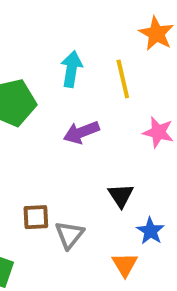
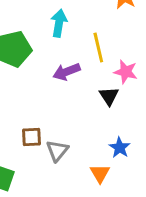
yellow line: (123, 79) -> (98, 47), moved
black triangle: (121, 195) -> (109, 96), moved

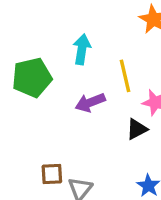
black triangle: (109, 96) -> (137, 129), turned 35

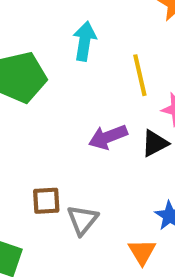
purple arrow: (90, 102) -> (108, 137), moved

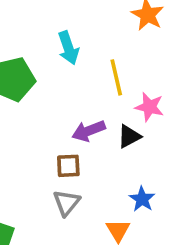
cyan arrow: (85, 41) -> (68, 48), turned 152
brown square: (46, 201) -> (68, 166), moved

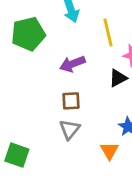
purple arrow: (89, 131) -> (72, 64), moved

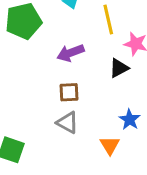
gray triangle: (70, 129) -> (67, 123), turned -40

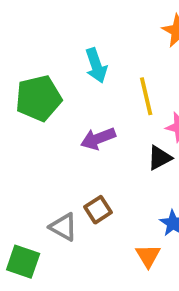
brown square: (69, 92) -> (98, 210), moved, turned -30
gray triangle: (67, 123) -> (63, 227), moved

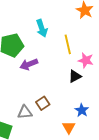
purple arrow: (98, 139) -> (29, 64), moved
gray triangle: (63, 227) -> (25, 112), turned -35

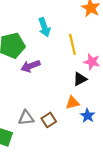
brown square: (43, 103) -> (49, 120), moved
orange triangle: (69, 127) -> (72, 103), moved, turned 48

